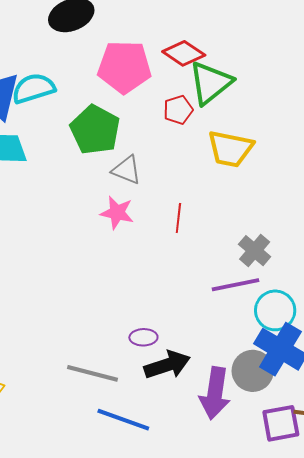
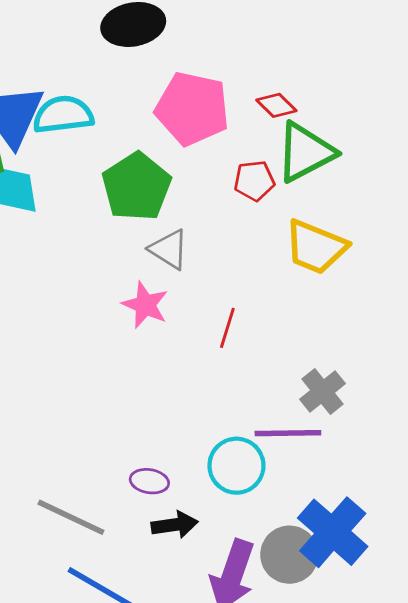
red diamond: (184, 53) -> (276, 105), size x0.7
cyan circle: (275, 310) -> (236, 466), moved
black arrow: (167, 365) -> (175, 525), size x0.7

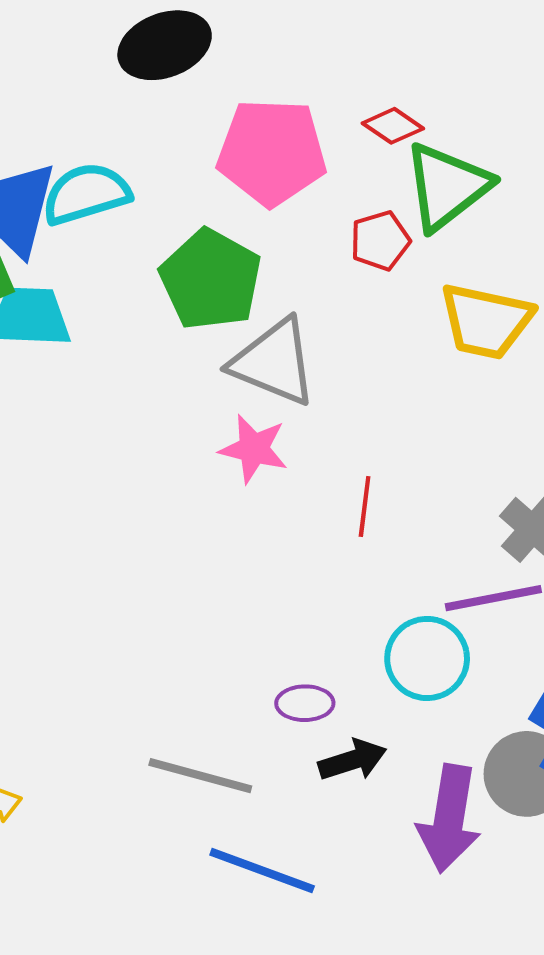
gray triangle: (169, 249) -> (274, 362), size x1.5
red line: (227, 328) -> (365, 507), moved

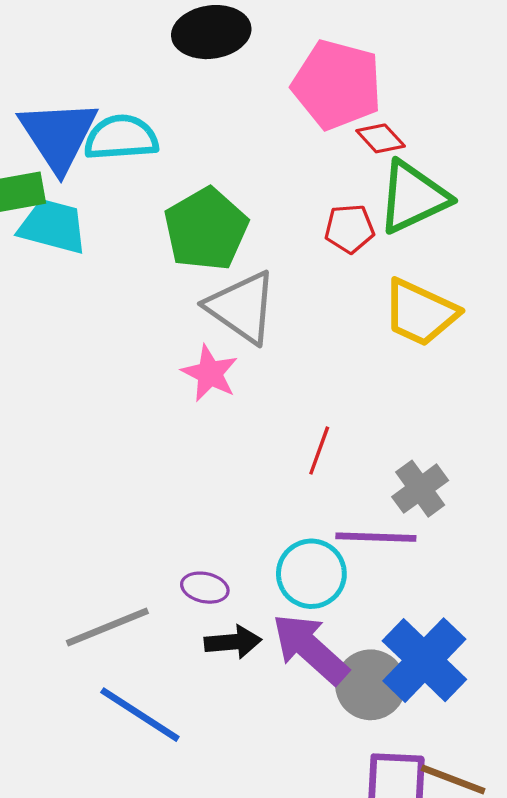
pink pentagon: (272, 152) -> (337, 85), moved
red line: (365, 507) -> (319, 450), moved
gray line: (200, 776) -> (107, 627), turned -50
purple arrow: (449, 819) -> (310, 649), moved, turned 110

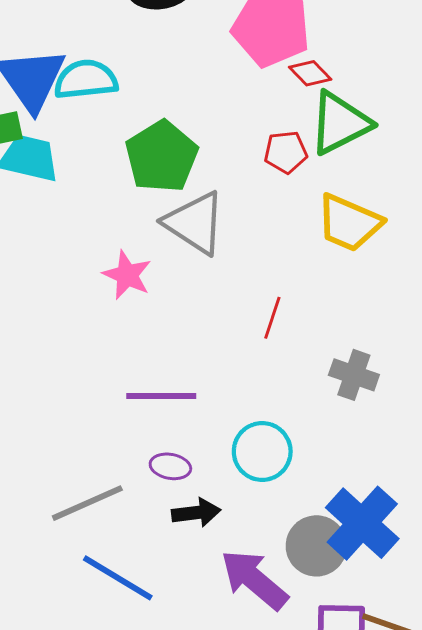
pink star: (210, 373) -> (127, 275), moved
red line: (319, 450) -> (272, 318), moved
gray cross: (420, 489) -> (354, 375), turned -33
purple line: (376, 537) -> (161, 396), moved
purple arrow: (310, 649) -> (254, 580), moved

